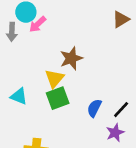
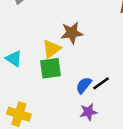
black line: (121, 110) -> (101, 83), moved
purple star: (115, 133) -> (88, 112), moved

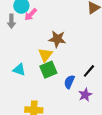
brown star: (72, 33) -> (57, 39), turned 30
blue semicircle: (84, 85) -> (69, 82), moved

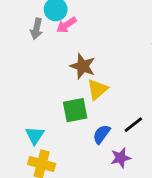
brown star: (57, 39) -> (83, 66), moved
yellow triangle: (45, 55) -> (97, 89), moved
cyan triangle: (19, 70) -> (35, 135), moved, turned 32

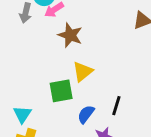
brown star: (83, 66) -> (70, 35), moved
black line: (133, 125) -> (116, 106), turned -36

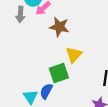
blue semicircle: (86, 114) -> (46, 91), moved

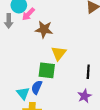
green square: (59, 73) -> (47, 70), turned 30

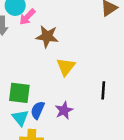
green square: (47, 70) -> (19, 93), moved
purple star: (84, 96) -> (64, 110), moved

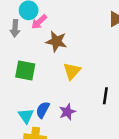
green square: (19, 93) -> (25, 71), moved

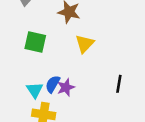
black line: (105, 96) -> (119, 84), moved
purple star: (67, 112) -> (66, 87), moved

